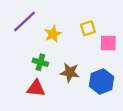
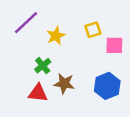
green cross: (40, 62) -> (43, 66), turned 35
brown star: (70, 72) -> (64, 84), moved

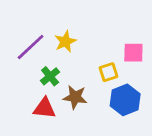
purple line: (26, 23) -> (31, 47), moved
yellow square: (93, 30) -> (108, 72), moved

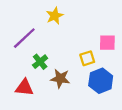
yellow star: (65, 42) -> (55, 16), moved
red triangle: (44, 108) -> (24, 87), moved

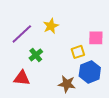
yellow star: (55, 16) -> (51, 26), moved
brown star: (60, 79) -> (67, 84), moved

